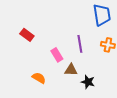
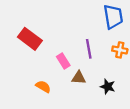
red rectangle: (27, 35) -> (30, 39), size x1.5
black star: (88, 82) -> (108, 87), moved

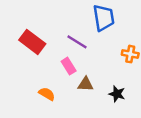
blue trapezoid: (113, 17) -> (104, 18), moved
purple line: (89, 49) -> (77, 42), moved, turned -48

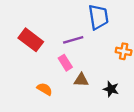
purple line: (77, 42) -> (73, 40), turned -48

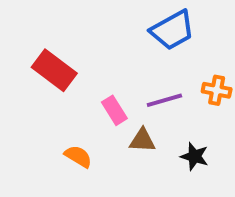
blue trapezoid: (98, 17) -> (172, 30), turned 70
purple line: (73, 40) -> (164, 100), moved

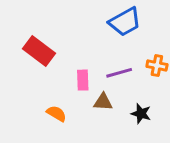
pink rectangle: (114, 110) -> (83, 80), turned 30

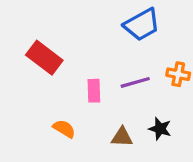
brown triangle: (103, 102) -> (122, 137), moved

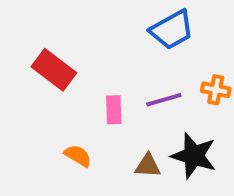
black star: (160, 129) -> (194, 156), size x1.6

